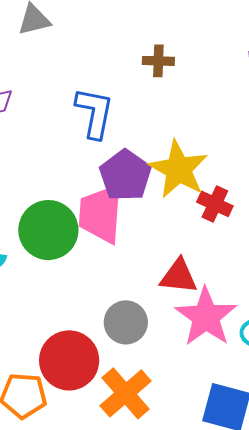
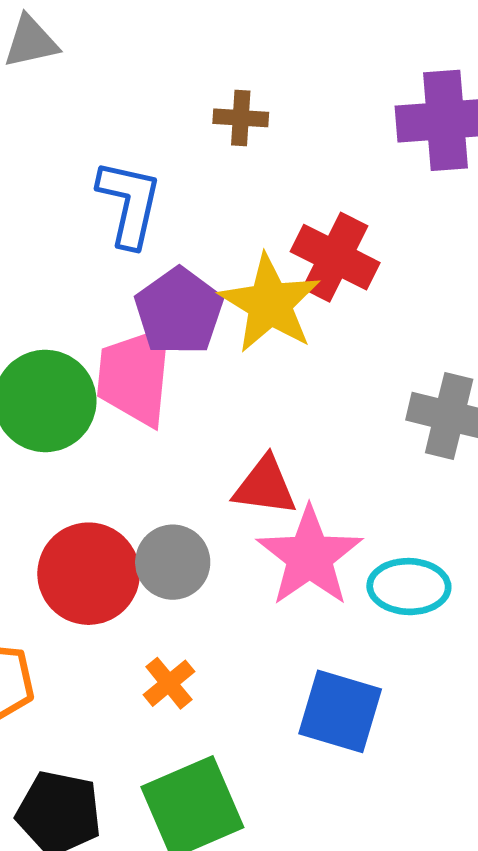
red cross: (215, 204) -> (335, 257), moved, size x1.4
red circle: (69, 360) -> (89, 574), moved
orange cross: (126, 393) -> (169, 683), size x0.6

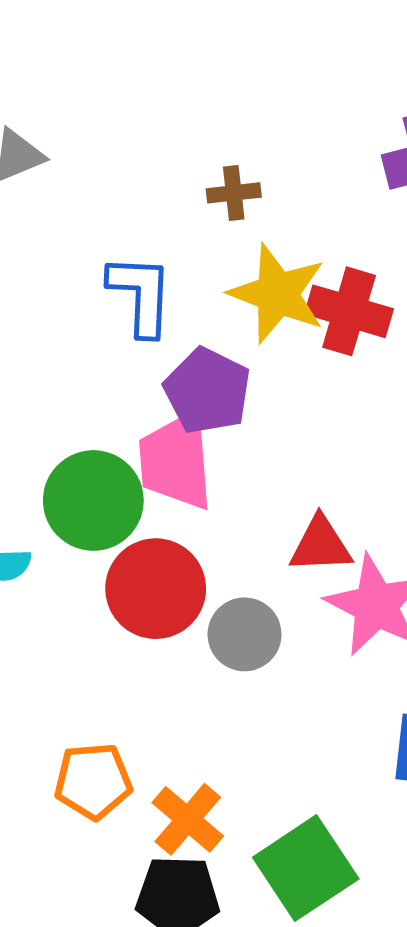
yellow star: (270, 304) -> (277, 294), moved
red circle: (89, 574) -> (156, 589), moved
orange cross: (169, 683) -> (188, 819), moved, size x1.4

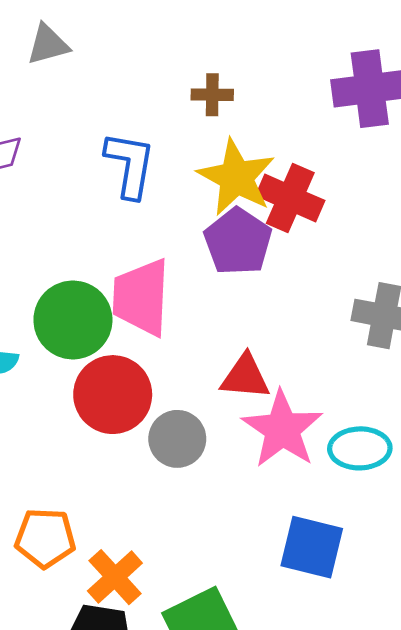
purple pentagon: (207, 391) -> (238, 242), moved

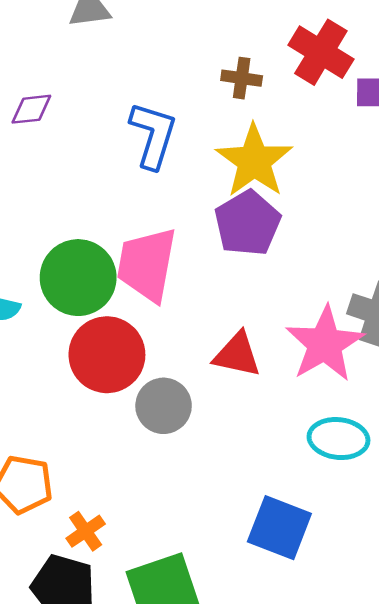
red cross: (290, 198) -> (321, 52), moved
pink star: (282, 429) -> (325, 344), moved
orange cross: (115, 577) -> (86, 531), size x0.7

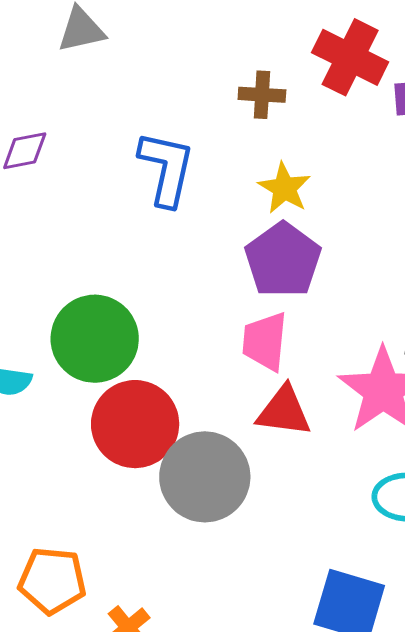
yellow star: (254, 161) -> (284, 188), size x0.6
pink trapezoid: (147, 264) -> (265, 341), moved, size x0.7
gray circle: (164, 406) -> (205, 477), size x1.4

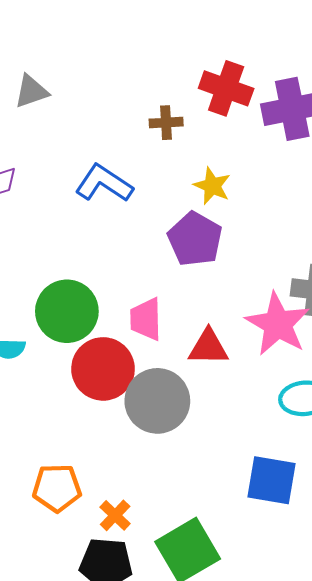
blue L-shape: (166, 168) -> (104, 183), turned -62
yellow star: (284, 188) -> (212, 186), moved
pink trapezoid: (265, 341) -> (146, 319), moved

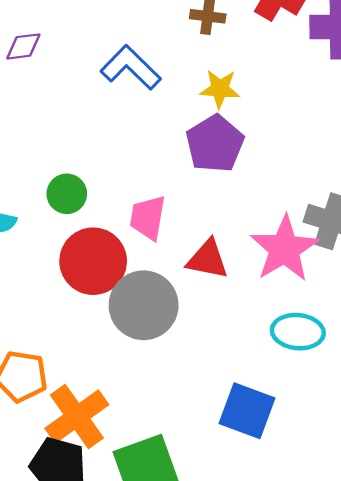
yellow star: (212, 186) -> (220, 89), moved, turned -30
green circle: (67, 311) -> (67, 194), size x0.6
orange cross: (115, 515) -> (77, 417), size x1.8

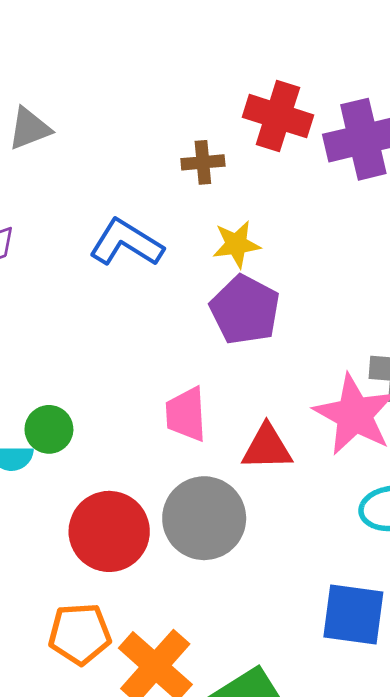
green circle: (67, 194) -> (49, 429), moved
red circle: (93, 261) -> (109, 531), moved

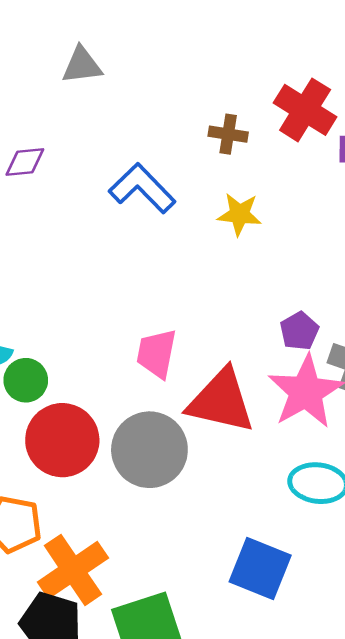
purple pentagon: (245, 310) -> (299, 331), moved, size x0.6
green circle: (49, 429) -> (26, 380), moved
red triangle: (267, 447) -> (221, 401), size x1.5

